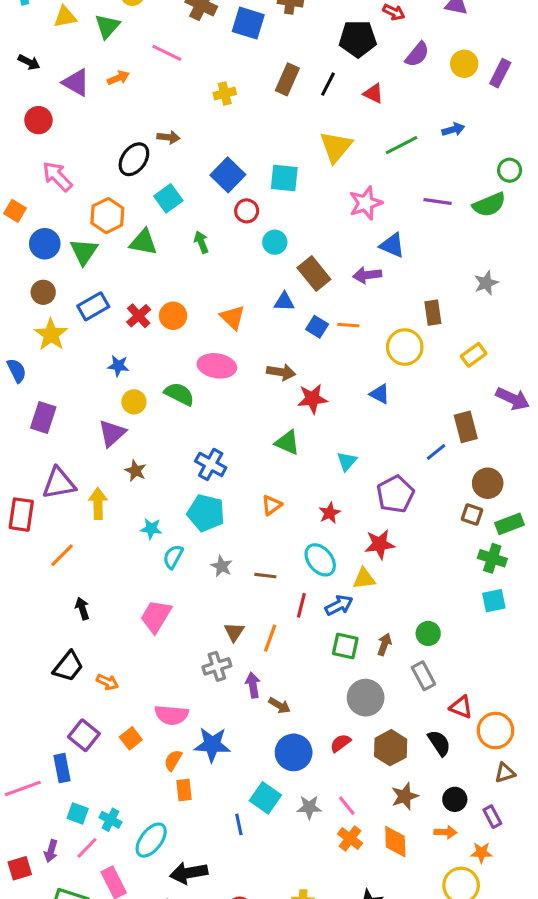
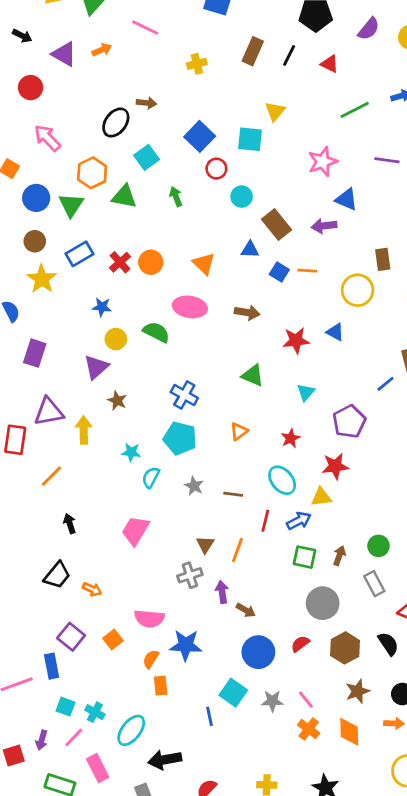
yellow triangle: (336, 147) -> (275, 111), moved, size x0.7
red star: (312, 399) -> (296, 340), moved

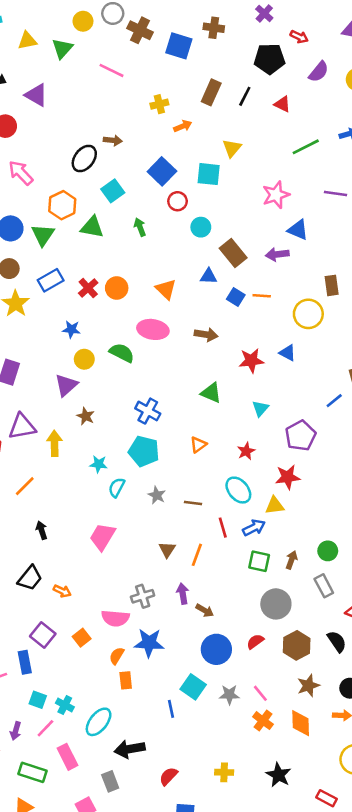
orange arrow: (102, 50) -> (183, 126), moved
red line: (265, 521) -> (223, 528), turned -30
gray cross: (190, 575) -> (143, 596), moved

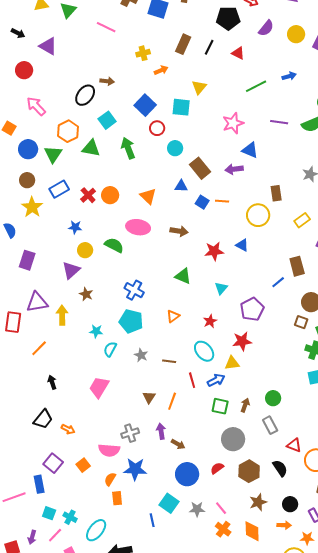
green arrow: (140, 227) -> (128, 148), size x1.5

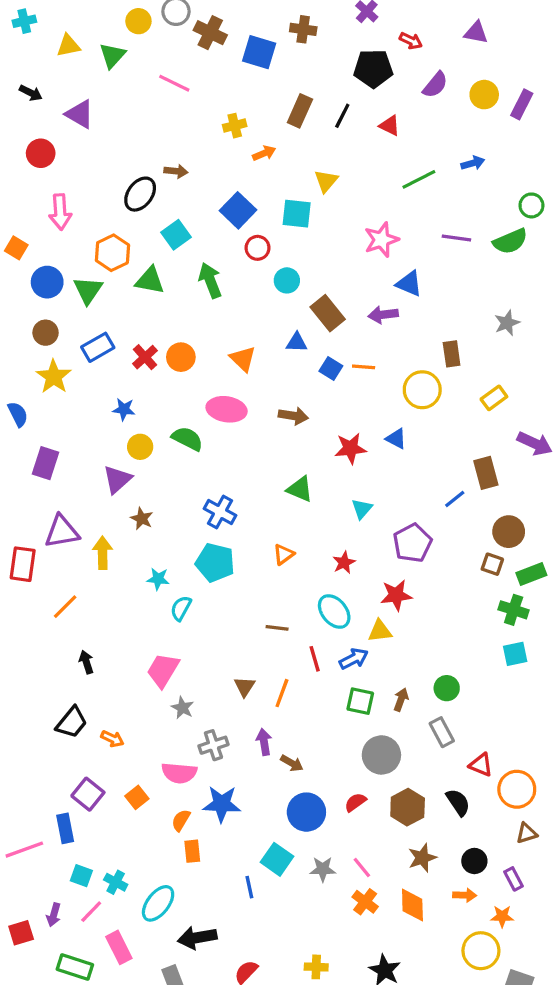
pink arrow: (36, 106) -> (60, 212), turned -140
gray star: (141, 355) -> (183, 708), moved

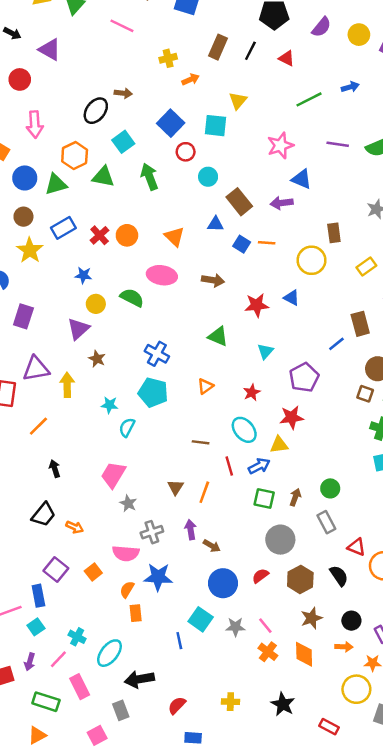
green triangle: (88, 290) -> (56, 184), turned 40
cyan square: (81, 876) -> (36, 627), moved, turned 35

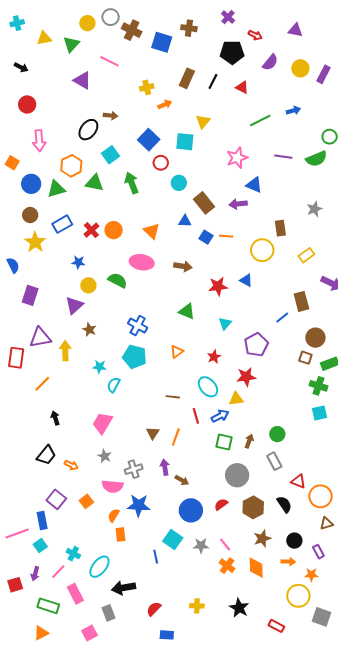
purple triangle: (50, 50) -> (82, 80), moved
gray star: (128, 503) -> (104, 456), moved

